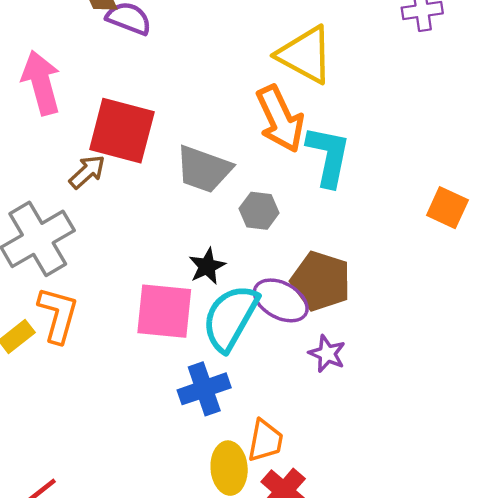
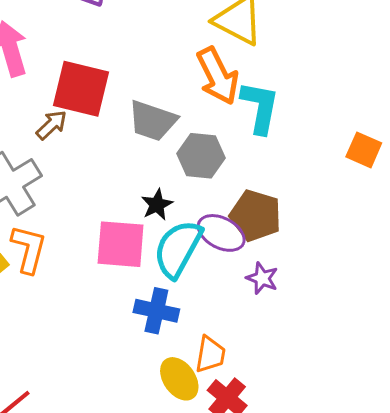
gray hexagon: (259, 211) -> (201, 156), size x1.4
blue cross: (204, 389) -> (156, 311), turned 33
yellow ellipse: (229, 468) -> (179, 379), turned -30

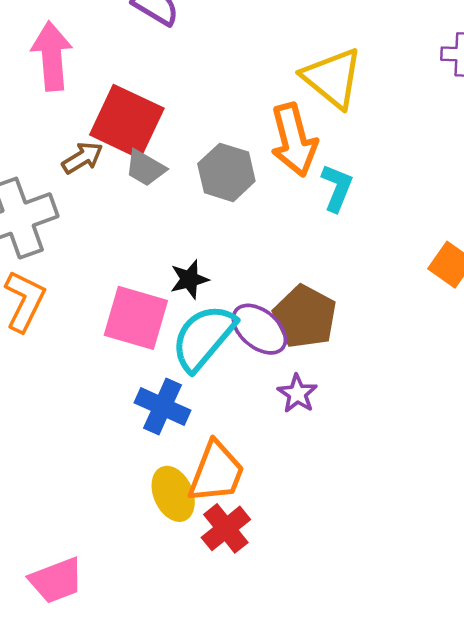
cyan L-shape: (260, 107) -> (337, 188), size x0.7
gray trapezoid: (152, 121) -> (145, 168), moved, size x0.7
gray hexagon: (201, 156) -> (226, 172), moved
orange trapezoid: (210, 355) -> (216, 472), size x1.4

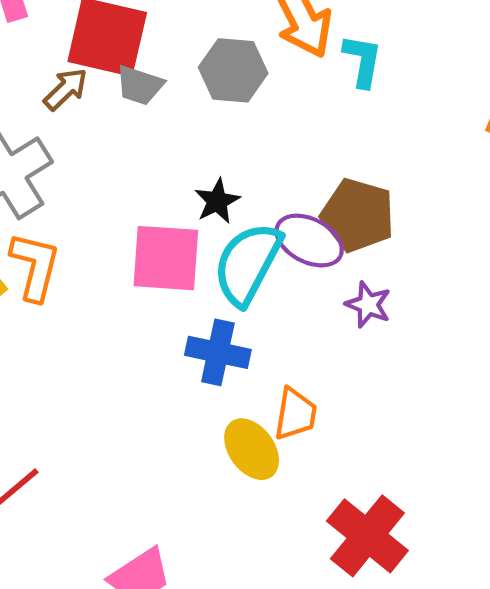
orange trapezoid: (216, 472) -> (295, 414), size x0.7
red cross: (226, 528) -> (367, 536), moved, size x1.4

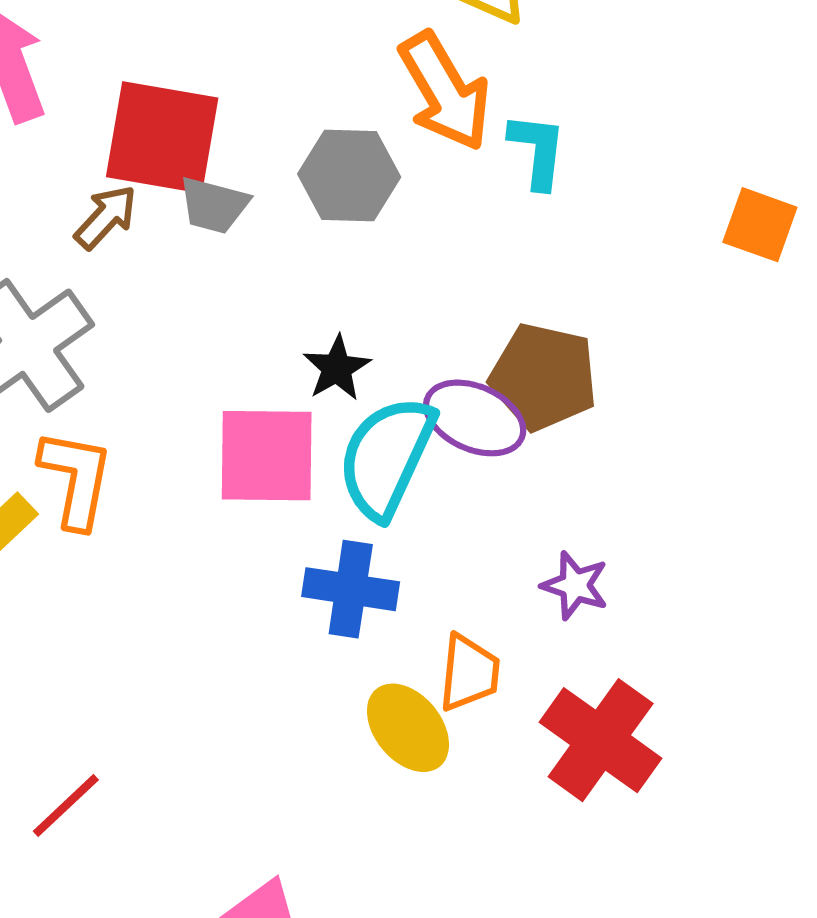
purple star: (368, 305) -> (575, 585), moved
red cross: (367, 536) -> (601, 740), moved

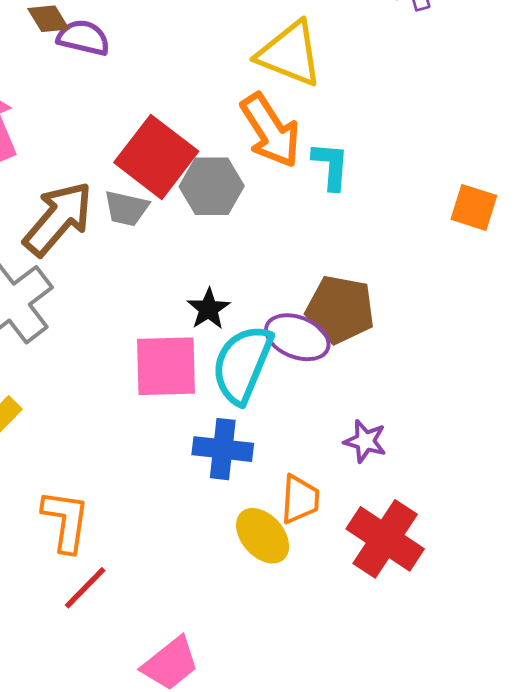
red square: (162, 137) -> (156, 157), moved, turned 30
brown arrow: (106, 217) -> (58, 219), size x1.8
orange L-shape: (76, 479) -> (66, 521), moved
red line: (66, 805) -> (85, 588), moved

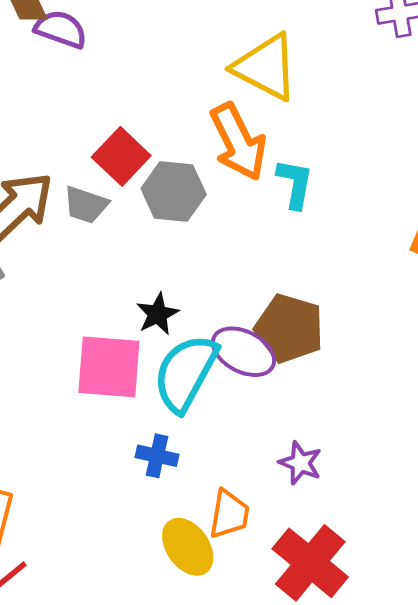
red square: (156, 157) -> (121, 156), size x0.7
blue cross: (223, 449) -> (157, 456), size x0.7

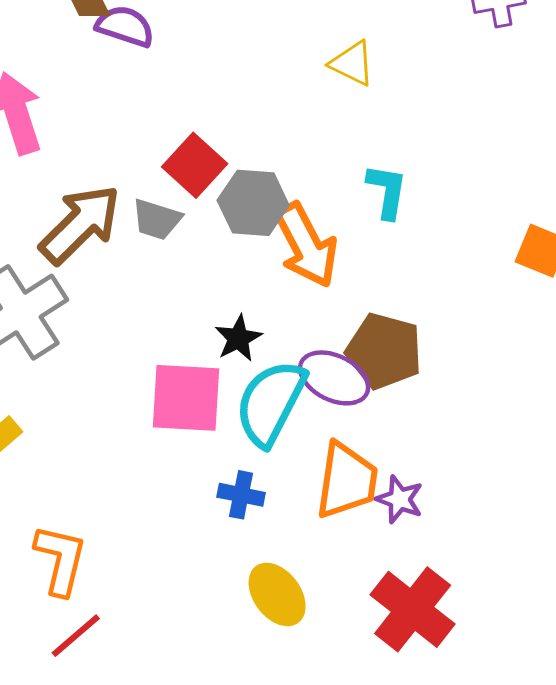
yellow triangle: (266, 67) -> (352, 63), size x0.6
orange arrow: (238, 142) -> (306, 245), moved
orange trapezoid: (229, 514) -> (347, 481), moved, size x1.4

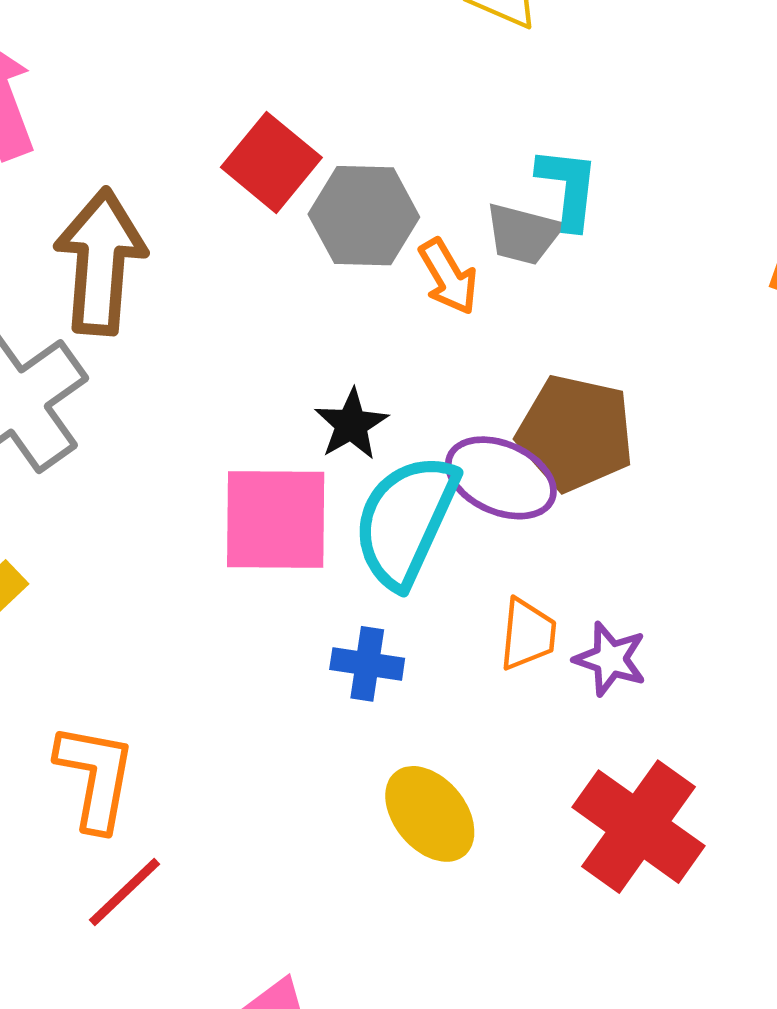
gray trapezoid: (157, 219) -> (523, 234), moved
brown arrow: (80, 224) -> (100, 262), turned -38
orange arrow: (306, 245) -> (448, 277), size x0.6
orange trapezoid: (347, 481) -> (528, 634), size x0.6

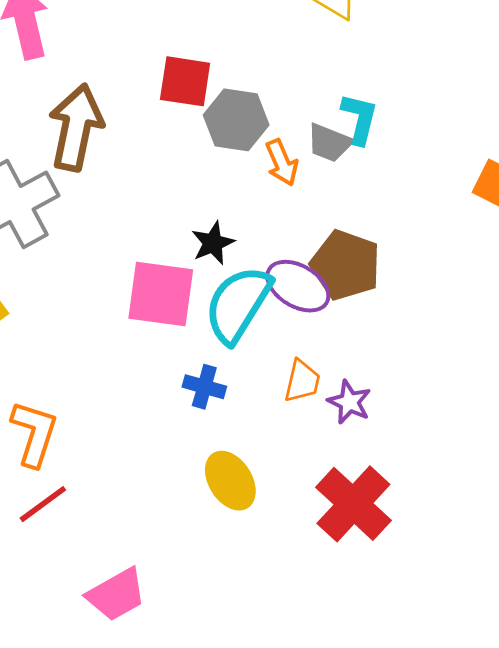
red square: (271, 162) -> (185, 81), turned -38

